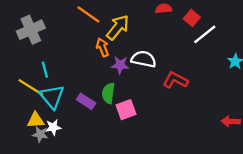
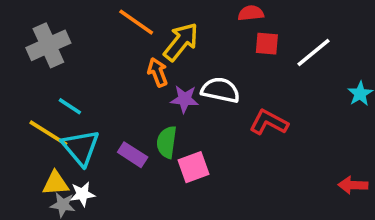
red square: (192, 18) -> (267, 44), moved, turned -35
cyan line: (45, 70) -> (70, 106), turned -42

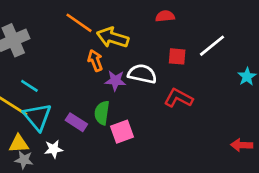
yellow arrow: (181, 42) -> (113, 38), turned -112
red square: (267, 44) -> (177, 56), moved
white star: (82, 194) -> (54, 149), moved

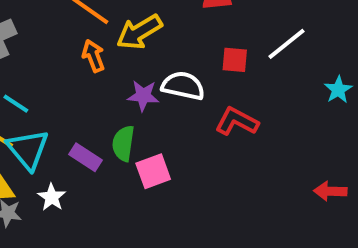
yellow arrow: (113, 38) -> (139, 32), turned -48
orange arrow: (95, 60) -> (93, 56), moved
white star: (54, 149) -> (52, 197), turned -30

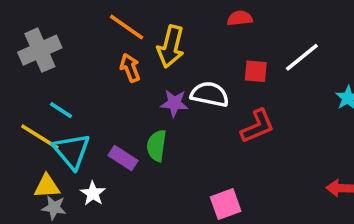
yellow arrow: (139, 32) -> (171, 47), turned -45
red L-shape: (237, 122) -> (258, 126), turned 129
pink square: (153, 171) -> (226, 204), moved

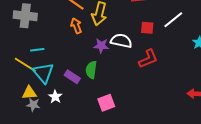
gray cross: (40, 50) -> (25, 16), turned 30
cyan line: (61, 110) -> (37, 50), turned -40
pink square: (226, 204) -> (106, 103), moved

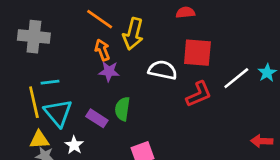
white line: (173, 20) -> (236, 78), moved
red square: (147, 28) -> (197, 53), size x1.6
purple star: (101, 46) -> (109, 71), moved
yellow line: (25, 65) -> (34, 102), turned 45

